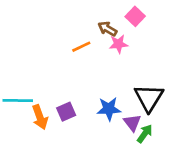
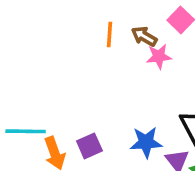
orange line: (81, 47) -> (110, 35), moved, turned -60

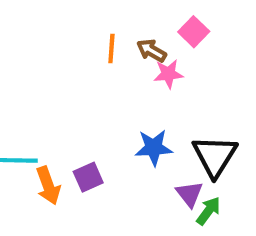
blue star: (146, 142) -> (154, 148), moved

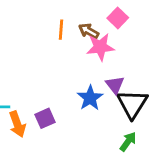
pink star: (168, 74) -> (100, 47), size x1.4
blue star: (154, 148) -> (90, 98), turned -30
purple triangle: (189, 194) -> (115, 85), moved

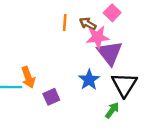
purple triangle: (115, 85) -> (110, 53), moved, size x1.6
orange arrow: (17, 124) -> (28, 77), moved
green arrow: (128, 142) -> (112, 110), moved

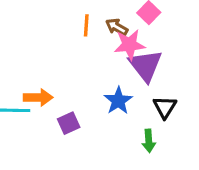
orange arrow: (28, 77) -> (38, 97), turned -70
black triangle: (124, 85) -> (165, 107), size x0.7
green arrow: (112, 110) -> (149, 141), turned 140

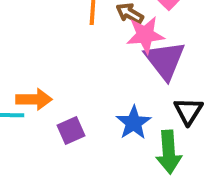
blue star: (118, 101) -> (134, 123), moved
green arrow: (149, 141) -> (169, 152), size x1.5

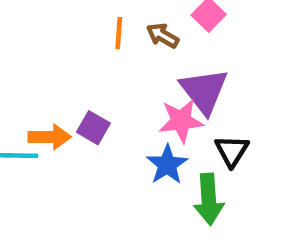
pink star: (145, 35) -> (181, 121), moved
purple square: (71, 131) -> (93, 128), moved, turned -36

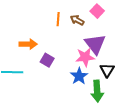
orange arrow: (50, 137) -> (28, 44), moved

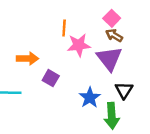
brown arrow: (77, 20) -> (114, 35), moved
pink star: (85, 57) -> (79, 45), moved

